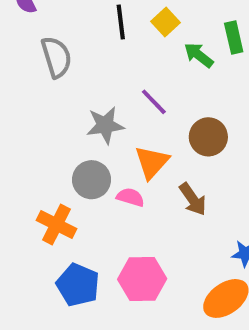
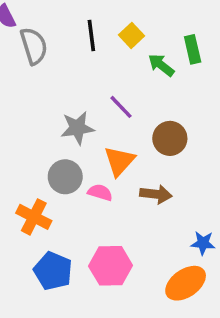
gray semicircle: (56, 57) -> (34, 46), moved
brown arrow: (193, 199) -> (156, 194), turned -48

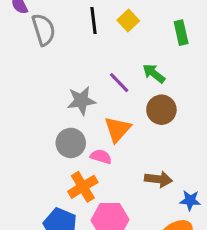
green arrow: (161, 65) -> (154, 73), moved
brown arrow: (156, 194) -> (158, 179), moved
orange cross: (34, 217) -> (83, 187), moved, turned 32

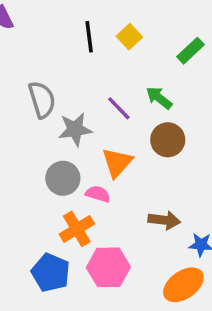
gray semicircle: (44, 30) -> (42, 100), moved
green rectangle: (181, 33) -> (190, 51), turned 60

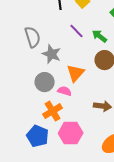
purple line: (119, 108) -> (77, 31), moved
gray star: (75, 129) -> (52, 54), turned 30

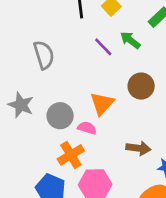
green arrow: (100, 36) -> (130, 40), moved
gray star: (52, 54) -> (21, 105), moved

